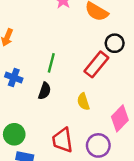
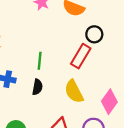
yellow semicircle: (83, 102) -> (74, 91), size x1.5

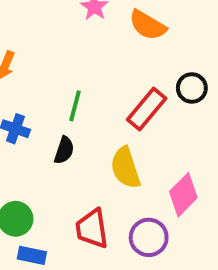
black circle: (94, 34) -> (192, 88), moved

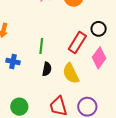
black semicircle: (64, 150) -> (47, 69), moved
pink diamond: (183, 195) -> (99, 58), moved

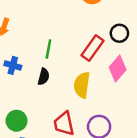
black semicircle: (47, 69) -> (44, 77), moved
yellow semicircle: (71, 73) -> (82, 85), turned 30

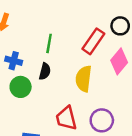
green circle: (17, 121) -> (21, 87), moved

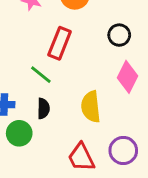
red rectangle: (93, 41) -> (60, 43), moved
green line: (49, 43) -> (41, 75), turned -48

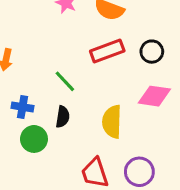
red rectangle: (60, 43) -> (107, 51), moved, turned 40
pink diamond: (128, 77) -> (154, 96), turned 64

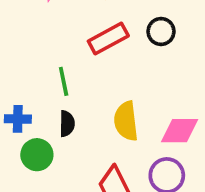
green line: (65, 81) -> (64, 81), turned 40
pink diamond: (154, 96) -> (180, 131), moved

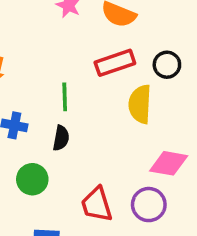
yellow semicircle: (126, 121) -> (140, 104), moved
green circle: (37, 155) -> (32, 179), moved

